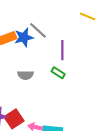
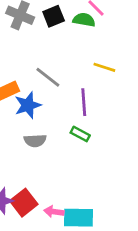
yellow line: (88, 16) -> (104, 67), moved
blue star: (24, 37) -> (28, 105), moved

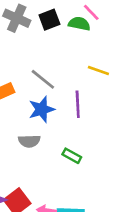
blue star: (28, 105) -> (42, 109), moved
green rectangle: (80, 134) -> (72, 156), moved

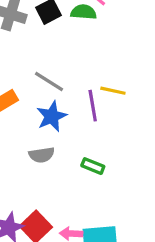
yellow line: (98, 70) -> (113, 91), moved

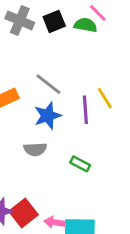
yellow line: (113, 91) -> (105, 98), turned 40

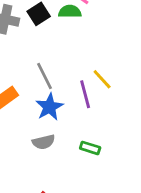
gray line: (48, 84) -> (44, 76), turned 36

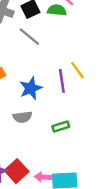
gray line: (44, 76) -> (29, 37), moved, turned -30
green rectangle: (90, 148) -> (61, 127), turned -42

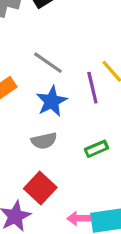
gray line: (29, 37) -> (48, 63), moved
red square: (17, 171) -> (40, 188), moved

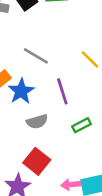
purple line: (92, 88) -> (62, 91), moved
blue star: (52, 101) -> (21, 91), moved

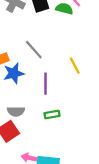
gray semicircle: (37, 122) -> (16, 111), moved

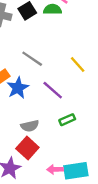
purple line: (45, 84) -> (53, 90), turned -35

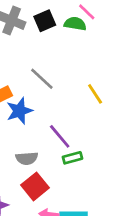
purple line: (53, 90) -> (60, 136), moved
red square: (27, 148) -> (35, 186), moved

